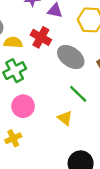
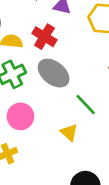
gray ellipse: (71, 57) -> (54, 73), moved

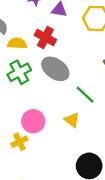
pink circle: (20, 116) -> (33, 121), moved

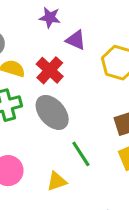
yellow triangle: (72, 120) -> (57, 181), turned 49

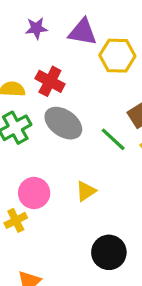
purple triangle: (76, 40) -> (83, 32), moved, size x1.4
green line: (81, 154) -> (113, 139), moved

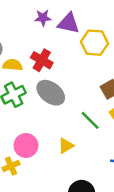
purple star: (36, 28) -> (43, 18), moved
green line: (113, 139) -> (90, 120), moved

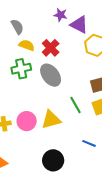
pink circle: (26, 145) -> (27, 121), moved
yellow triangle: (66, 146) -> (51, 120), size x1.5

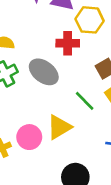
red cross: (51, 48) -> (68, 43), moved, turned -30

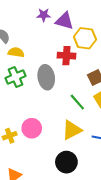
gray ellipse: (44, 72) -> (46, 77), turned 40
yellow triangle: (59, 127) -> (72, 130), moved

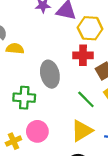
red cross: (66, 56) -> (83, 55), moved
green cross: (15, 77) -> (24, 98), moved, turned 30

